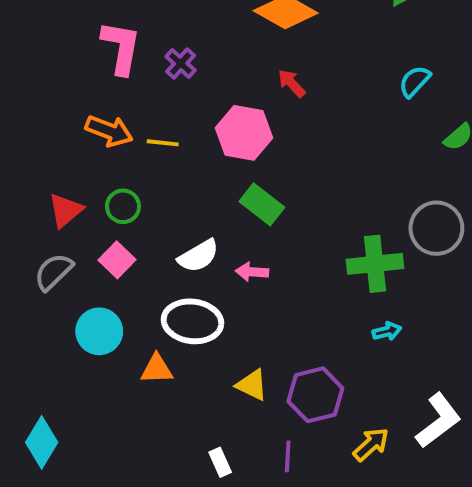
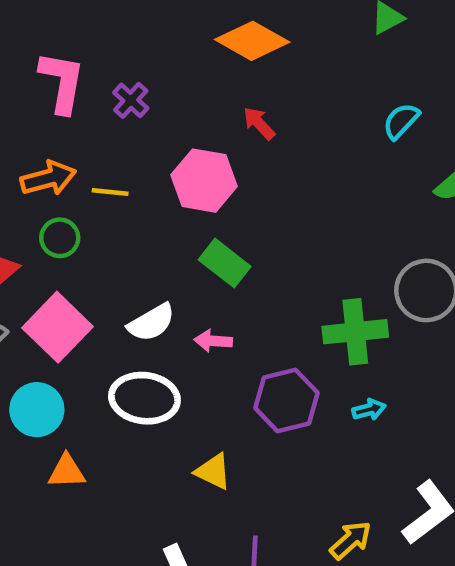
orange arrow: (109, 131) -> (48, 178), turned -36
green circle: (123, 206) -> (60, 238), moved
pink square: (117, 260) -> (57, 327), size x1.6
orange triangle: (157, 369) -> (67, 471), moved
purple hexagon: (315, 395) -> (287, 400), moved

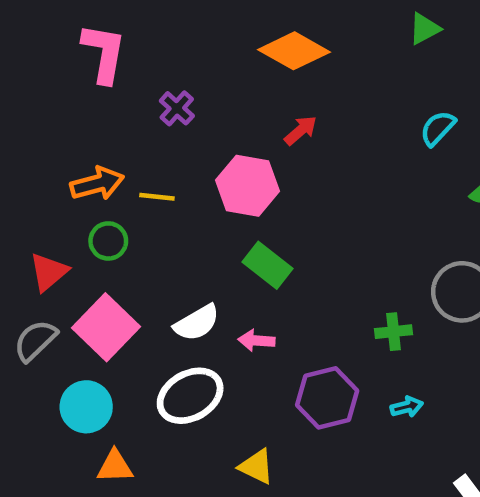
pink L-shape: (62, 82) -> (104, 53), moved
red arrow: (259, 123) -> (301, 130), turned 92
green cross: (355, 332) -> (393, 332), size x0.6
white ellipse: (144, 398) -> (190, 396), turned -36

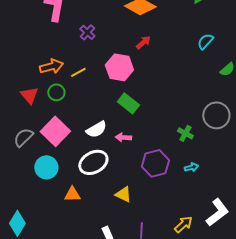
yellow line: (157, 197) -> (78, 72), turned -35
red triangle: (49, 272) -> (29, 95), moved, turned -30
green cross: (393, 332) -> (185, 133), turned 35
orange triangle: (115, 466) -> (72, 194), moved

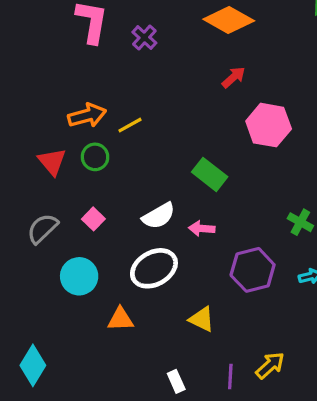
purple cross: (87, 32) -> (144, 38), moved
pink hexagon: (119, 67) -> (269, 125), moved
pink square: (55, 131) -> (93, 219), size x0.5
yellow arrow: (183, 224) -> (270, 365), moved

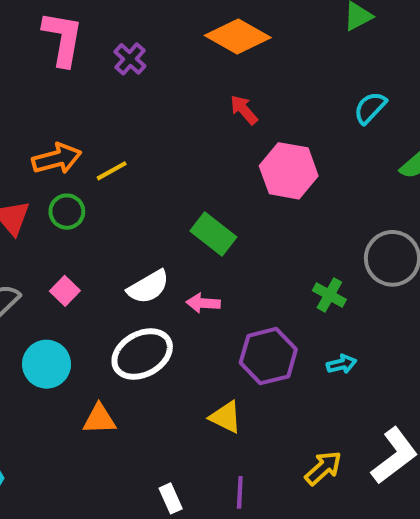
red arrow: (234, 77) -> (244, 110), turned -90
yellow triangle: (202, 319) -> (226, 417), moved
yellow arrow: (270, 365) -> (323, 468), moved

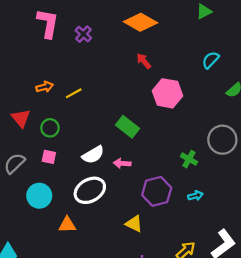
orange arrow: (57, 159) -> (45, 87), size x0.7
green circle: (67, 212) -> (50, 128), moved
pink square: (65, 291) -> (49, 157), turned -32

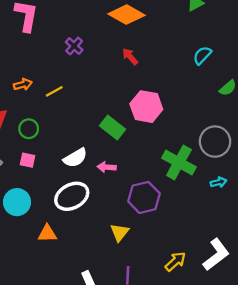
purple cross: (83, 34) -> (74, 46), moved
pink hexagon: (167, 93) -> (146, 107), moved
green cross: (189, 159) -> (179, 162), size x1.8
cyan arrow: (195, 196) -> (219, 182), moved
yellow triangle: (134, 224) -> (120, 232), turned 42

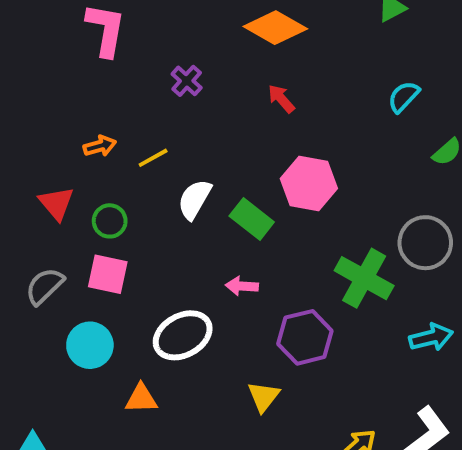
white semicircle: (75, 158) -> (194, 199), moved, turned 150
pink square: (27, 160) -> (108, 274), size x1.5
cyan arrow: (219, 182) -> (431, 337), moved, size x1.5

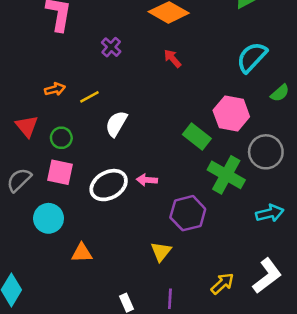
cyan semicircle: (404, 97) -> (252, 57), size x1.5
pink hexagon: (309, 183) -> (231, 113), moved
green rectangle: (252, 219) -> (197, 136), moved
white ellipse: (183, 335) -> (109, 185), moved

